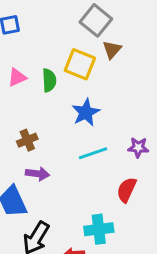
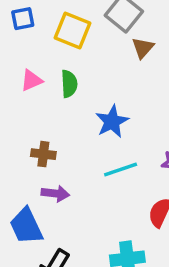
yellow square: (80, 64) -> (73, 31), moved
brown cross: (27, 140) -> (43, 154), turned 30

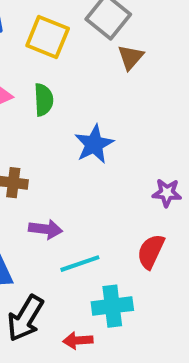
cyan line: (121, 170) -> (80, 264), moved
purple arrow: (55, 194) -> (46, 229), moved

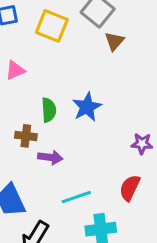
green semicircle: (44, 100) -> (49, 110), moved
purple arrow: (46, 229) -> (50, 157), moved

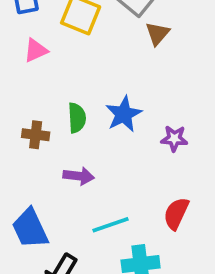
pink triangle: (15, 70) -> (36, 50), moved
brown cross: (26, 136) -> (36, 135), moved
purple star: (142, 144) -> (174, 138), moved

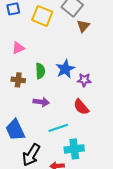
pink triangle: (36, 50) -> (18, 48), moved
purple star: (174, 138) -> (84, 80), moved
red semicircle: (176, 213) -> (81, 107), moved, turned -66

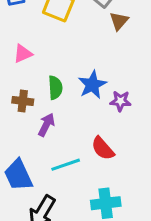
purple arrow: (41, 102) -> (46, 125), moved, turned -70
red semicircle: (81, 107) -> (103, 148), moved
cyan line: (58, 128) -> (66, 165), moved

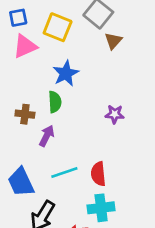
pink triangle: (23, 54) -> (25, 46), moved, size x1.4
blue star: (92, 85) -> (66, 73), moved
red semicircle: (103, 148) -> (98, 174), moved, turned 35

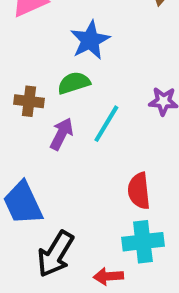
green semicircle: (55, 102) -> (74, 83), turned -105
cyan line: (64, 173) -> (106, 124), moved, turned -40

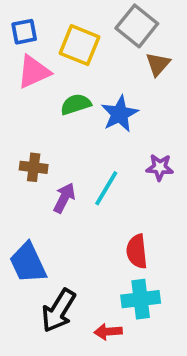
blue star: (90, 40) -> (120, 114), moved
green semicircle: (74, 83) -> (76, 104), moved

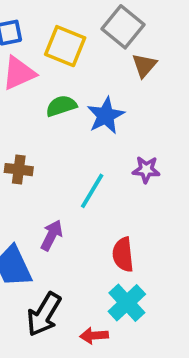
purple arrow: (64, 198) -> (52, 235), moved
cyan cross: (141, 299) -> (127, 303), turned -36

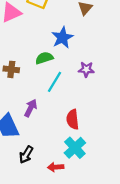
green semicircle: (61, 106) -> (44, 58), moved
black arrow: (44, 314) -> (26, 155), size x0.7

